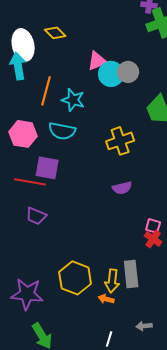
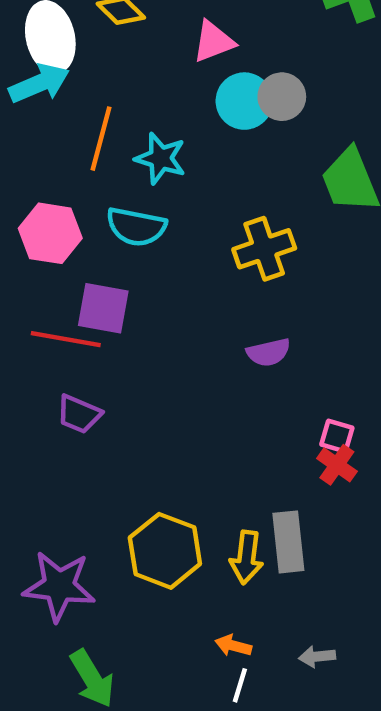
pink triangle: (97, 61) -> (213, 42), moved
cyan arrow: (18, 66) -> (39, 83), turned 76
orange arrow: (106, 299) -> (233, 646), moved

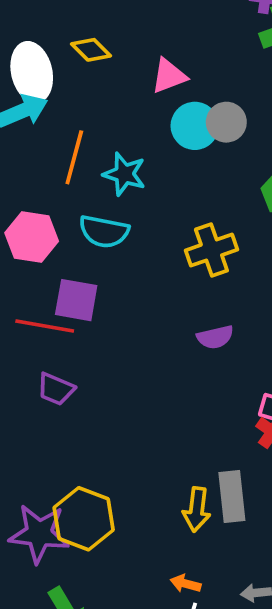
yellow hexagon: (165, 551) -> (84, 519), moved

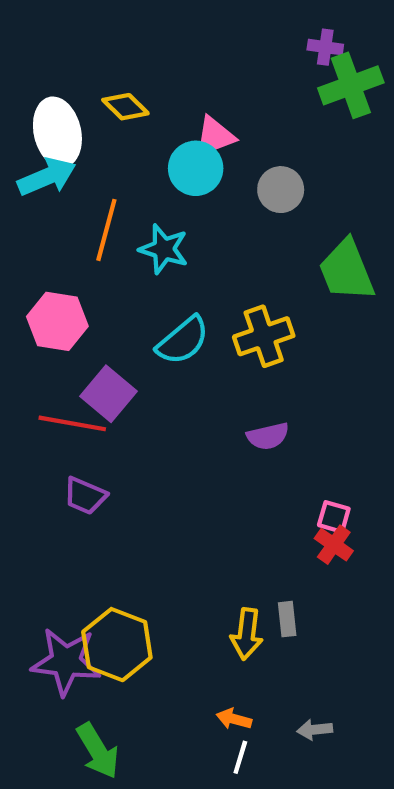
cyan circle: (195, 126) -> (196, 168), moved
cyan semicircle: (104, 231) -> (183, 341), moved, turned -51
purple square: (76, 300) -> (108, 394), turned 30
gray rectangle: (232, 497) -> (287, 619), size x0.6

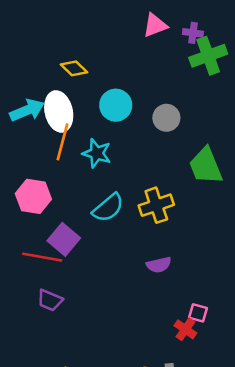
white ellipse: (57, 132) -> (59, 111), moved
pink triangle: (215, 136) -> (155, 25), moved
red cross: (334, 545) -> (185, 329), moved

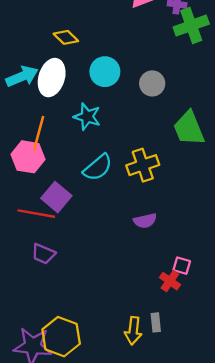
white ellipse: (59, 111) -> (52, 78), turned 30
orange line: (63, 142) -> (39, 133), moved

